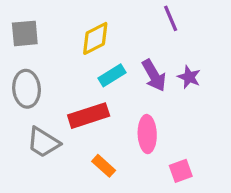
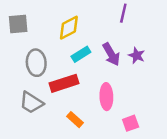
purple line: (171, 18) -> (123, 13), turned 36
gray ellipse: (27, 89) -> (36, 63), moved

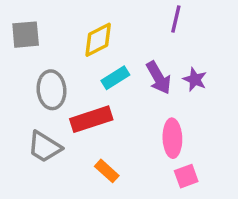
pink ellipse: (106, 97) -> (172, 138), moved

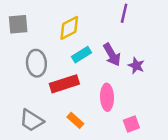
purple star: (195, 79) -> (136, 66), moved
pink ellipse: (172, 138) -> (107, 97), moved
gray trapezoid: (45, 147) -> (32, 120), moved

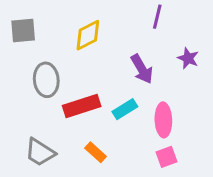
cyan rectangle: (81, 55) -> (125, 109), moved
purple star: (136, 66) -> (188, 58), moved
pink ellipse: (107, 97) -> (163, 120), moved

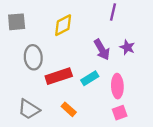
purple star: (188, 58) -> (127, 47), moved

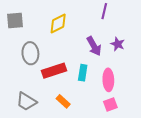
cyan rectangle: (90, 78) -> (83, 73), turned -49

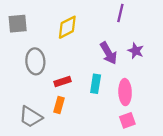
red rectangle: (54, 71) -> (63, 81), size x0.6
orange rectangle: (63, 101) -> (59, 105), moved, turned 64

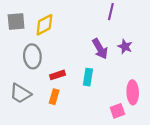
yellow diamond: (67, 27) -> (44, 25), moved
pink ellipse: (125, 92) -> (133, 92), moved
gray trapezoid: (31, 117) -> (20, 93), moved

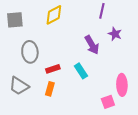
yellow diamond: (44, 25) -> (54, 15), moved
purple star: (125, 47) -> (115, 34), moved
cyan rectangle: (88, 77) -> (81, 71), turned -42

